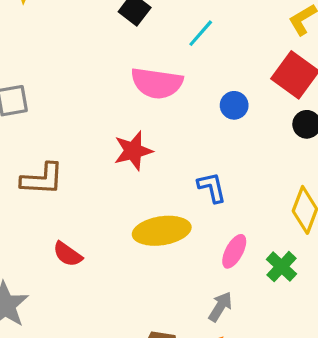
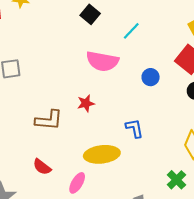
red star: (133, 151) -> (86, 103), size x0.7
brown L-shape: (42, 179) -> (49, 120), moved
pink ellipse: (234, 251) -> (77, 183), moved

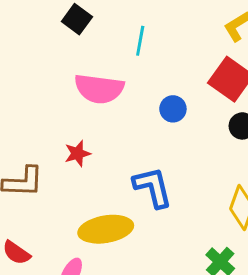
cyan line: (131, 31) -> (140, 41), turned -30
blue L-shape: (134, 128) -> (153, 187), size x1.4

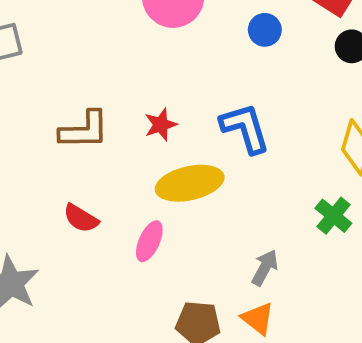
red star: (78, 154) -> (161, 125), moved

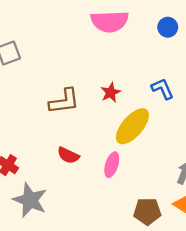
blue L-shape: (245, 128) -> (163, 89), size x0.7
yellow ellipse: (190, 183) -> (132, 126), turned -30

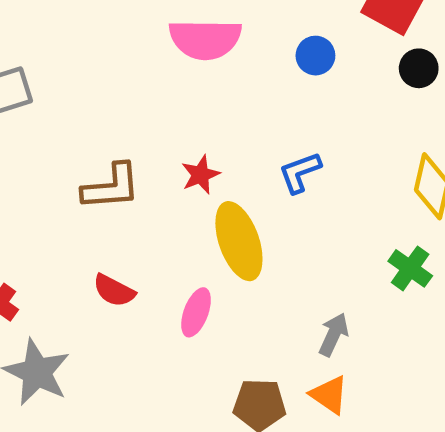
blue L-shape: (163, 89) -> (300, 172), turned -90
yellow ellipse: (132, 126) -> (239, 241), turned -63

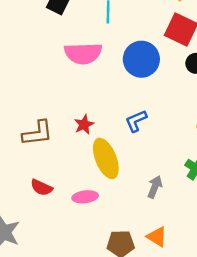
blue circle: (315, 56) -> (141, 59), size x1.8
pink ellipse: (196, 312) -> (85, 197), turned 65
gray arrow: (333, 335) -> (155, 187), moved

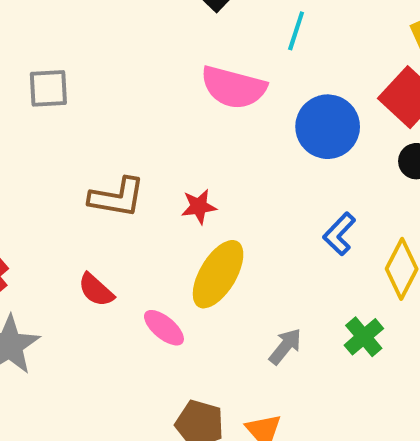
blue L-shape: (136, 121) -> (339, 234), moved, turned -40
yellow ellipse: (106, 158) -> (218, 274), turned 36
pink ellipse: (85, 197) -> (164, 328), turned 30

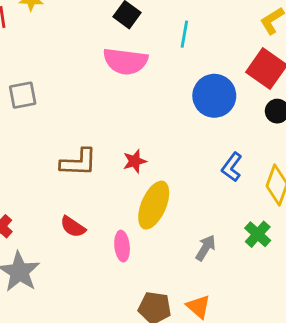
pink semicircle: (233, 87) -> (125, 61), moved
pink ellipse: (164, 328) -> (122, 246), turned 52

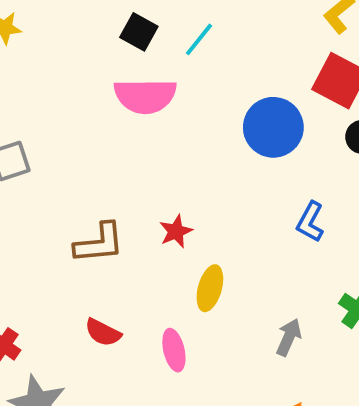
cyan line: (184, 34) -> (199, 39), moved, turned 36
yellow ellipse: (154, 205) -> (210, 288), size x0.7

